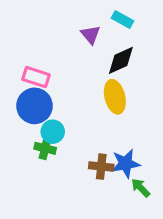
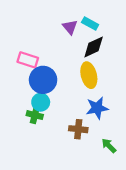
cyan rectangle: (122, 19) -> (90, 23), moved
blue circle: (34, 106) -> (43, 80), moved
blue star: (125, 164) -> (97, 108), moved

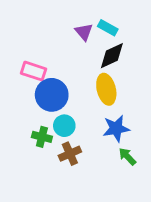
cyan circle: (41, 102) -> (64, 126), moved
brown cross: (78, 129) -> (70, 154), moved, turned -30
green arrow: (109, 146) -> (127, 156), moved

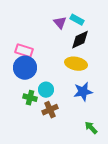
yellow ellipse: (106, 89) -> (76, 64), turned -65
blue circle: (52, 95) -> (25, 68), moved
green arrow: (127, 156) -> (91, 128), moved

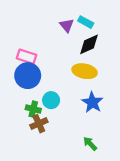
blue star: (83, 92) -> (92, 102), turned -30
brown cross: (50, 110) -> (39, 124), moved
green arrow: (91, 128) -> (90, 144), moved

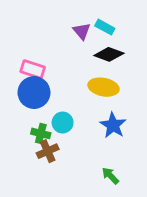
black diamond: (89, 44) -> (109, 54), turned 45

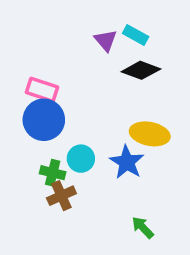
yellow ellipse: (103, 87) -> (150, 134), moved
blue star: (113, 125) -> (127, 162), moved

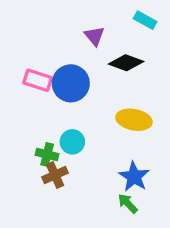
cyan rectangle: (136, 35) -> (145, 20), moved
blue circle: (44, 120) -> (71, 83), moved
blue star: (127, 162) -> (134, 177), moved

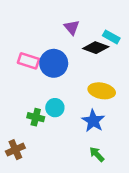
cyan rectangle: (145, 20) -> (111, 37), moved
brown cross: (55, 175) -> (15, 150), moved
blue star: (134, 177) -> (93, 121), moved

